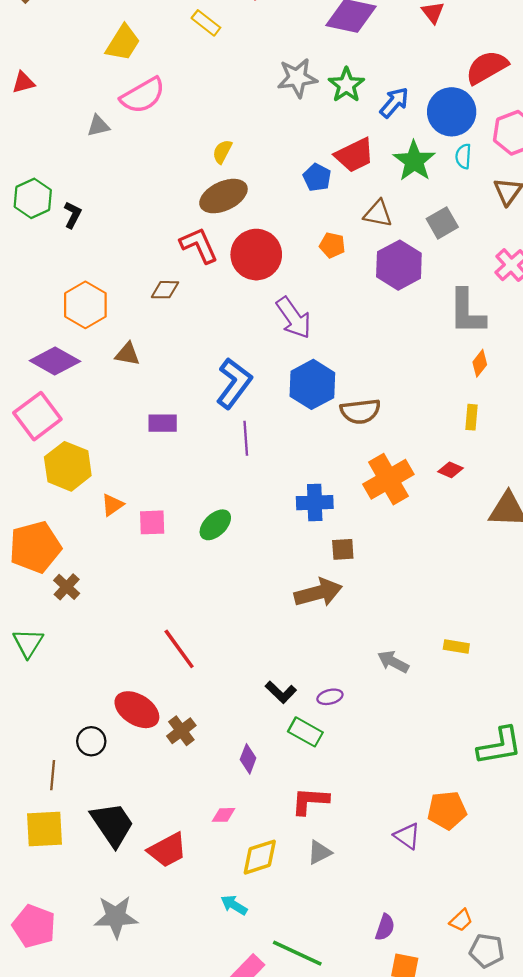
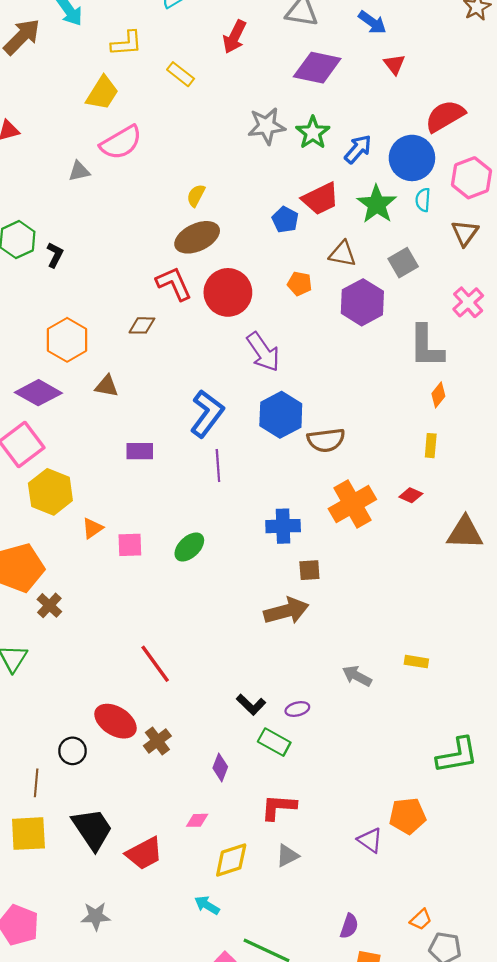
gray star: (116, 917) -> (96, 916), size x0.7

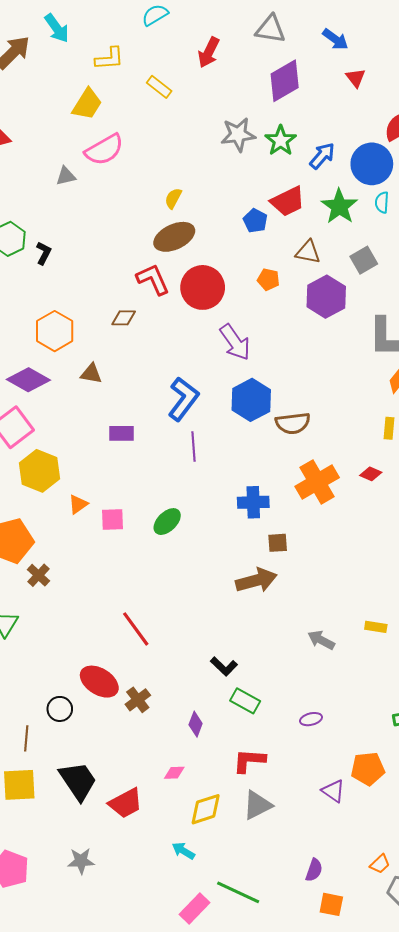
purple diamond: (317, 68) -> (285, 81), turned -42
purple ellipse: (297, 709) -> (311, 719), moved
gray triangle: (287, 856) -> (257, 805), size x1.4

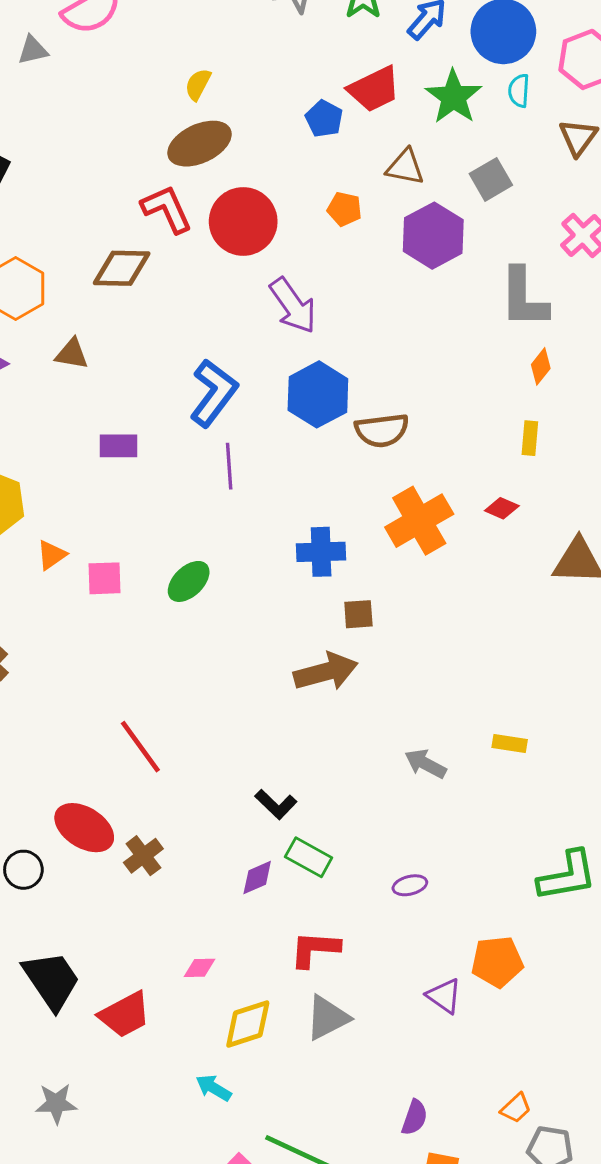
brown diamond: (124, 318) -> (122, 268), size x1.5
purple diamond: (196, 724) -> (257, 877), moved, turned 45

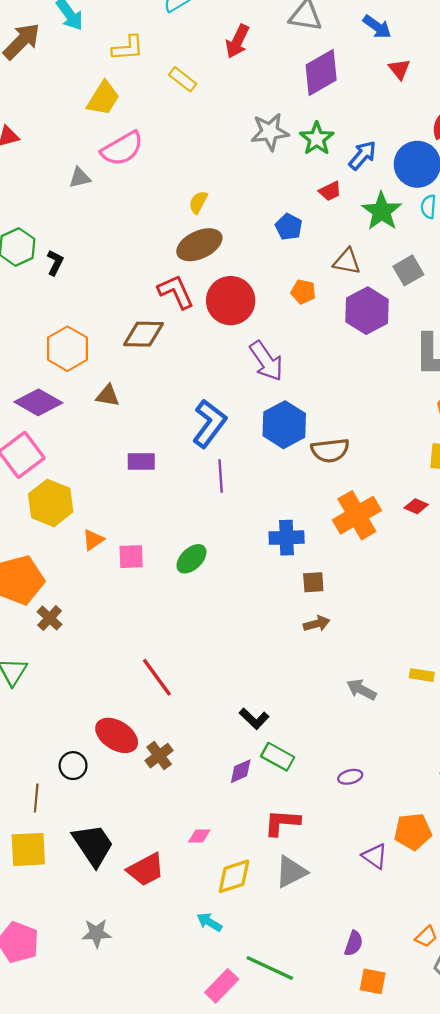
red trapezoid: (374, 89) -> (330, 191), moved, size x0.6
brown arrow: (326, 672) -> (317, 624), moved, size x0.6

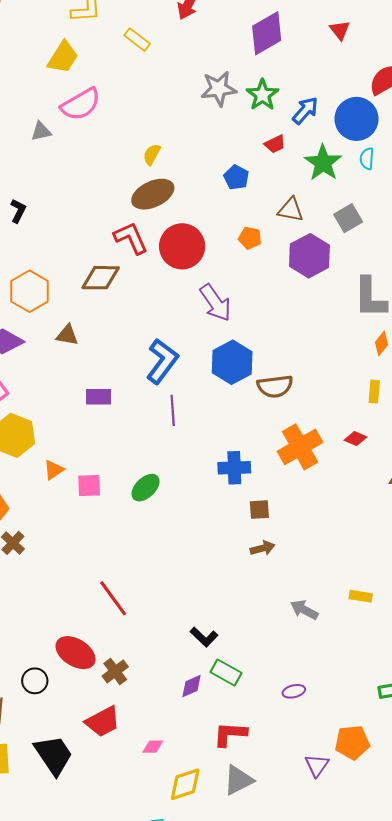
purple triangle: (375, 856) -> (317, 765), turned 30
red trapezoid: (146, 870) -> (103, 722), moved

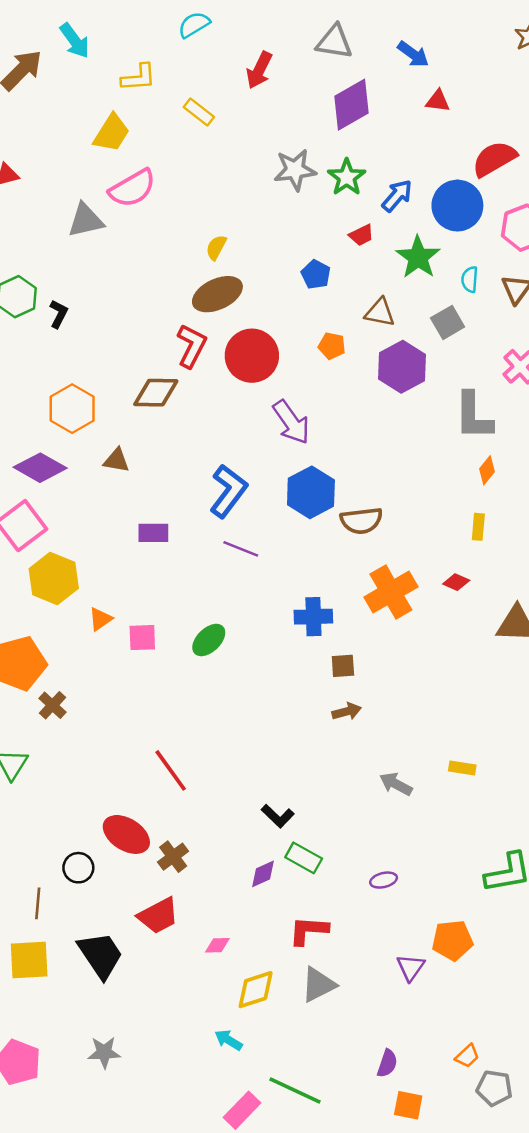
red triangle: (340, 30) -> (438, 101), turned -45
gray triangle: (41, 131) -> (86, 220), size x1.5
cyan semicircle: (367, 159) -> (470, 279), moved
red L-shape: (131, 238) -> (192, 346), turned 51
purple line: (173, 410) -> (241, 549), turned -64

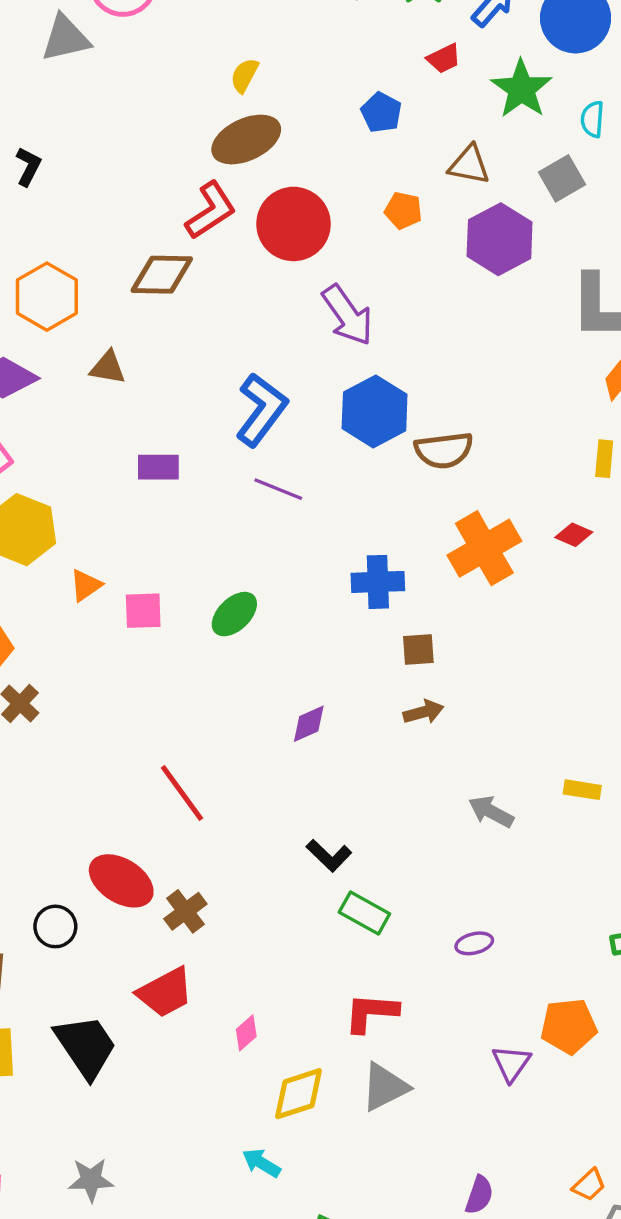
red L-shape: (192, 346) -> (211, 210), turned 30
purple diamond: (263, 874) -> (309, 724), moved
pink diamond: (217, 945) -> (246, 1033), turned -40

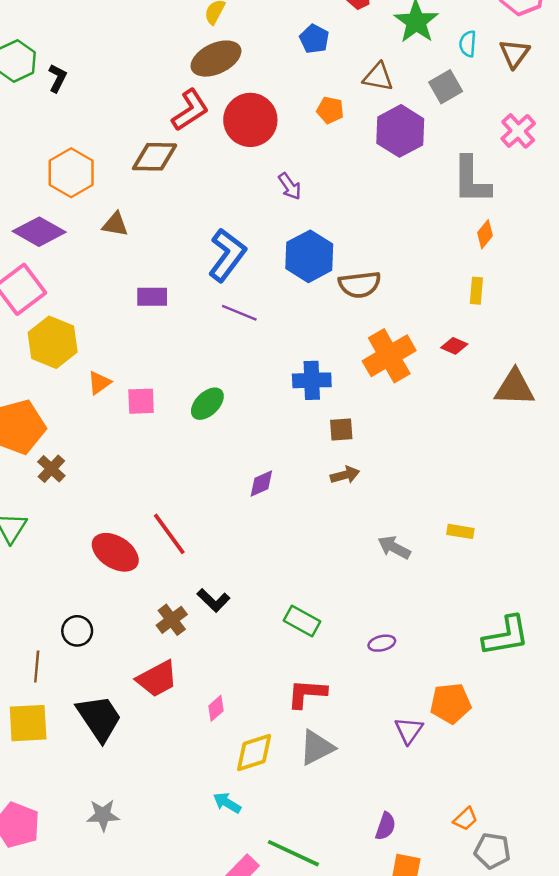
purple arrow: (348, 315) -> (290, 186), size x0.6
black L-shape: (329, 856) -> (214, 600), moved
red ellipse: (121, 881) -> (115, 552), moved

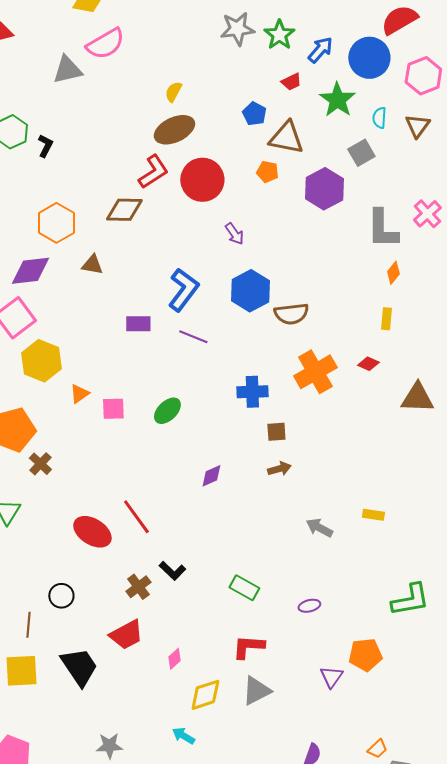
brown triangle: (378, 77) -> (286, 138), moved, size x1.4
pink cross: (518, 131) -> (427, 214), moved
purple diamond: (39, 232) -> (30, 271), turned -36
purple rectangle: (152, 297) -> (138, 324), moved
gray star: (103, 815) -> (109, 746), moved

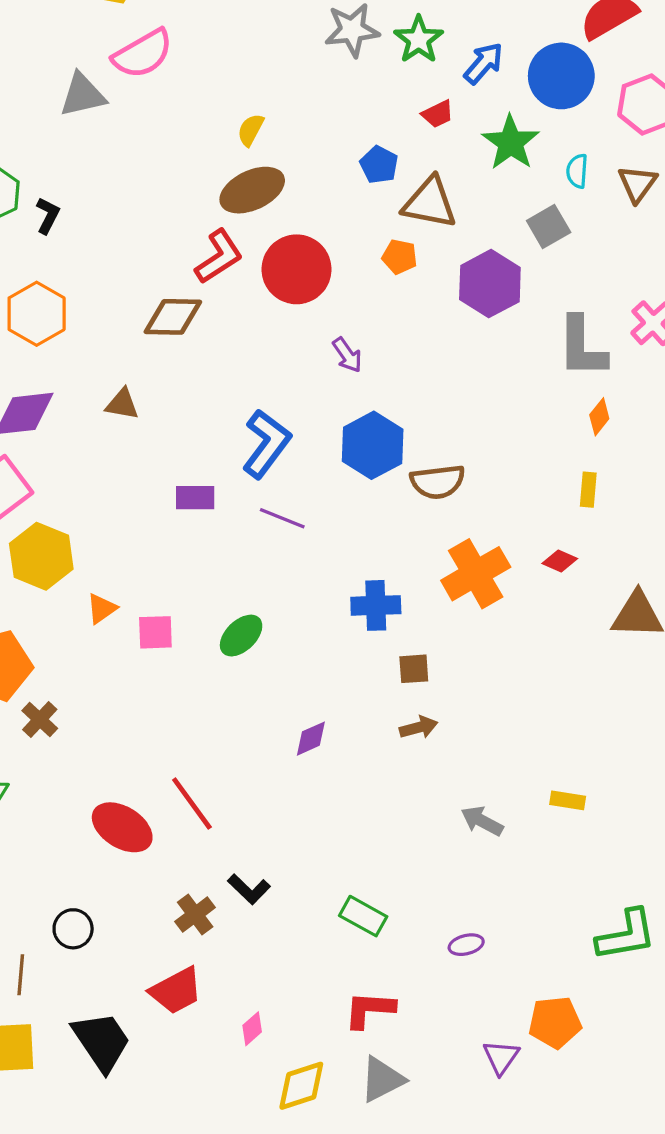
orange hexagon: (56, 223) -> (37, 314), moved

